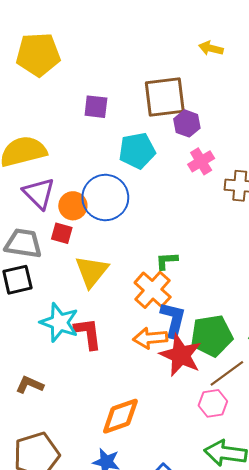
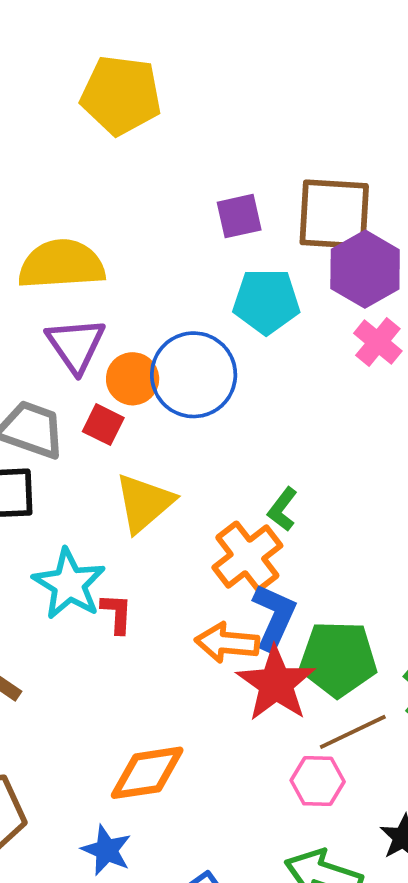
purple square: (96, 107) -> (239, 216), moved, turned -30
purple hexagon: (187, 123) -> (365, 269), size x1.5
pink cross: (201, 161) -> (378, 342), turned -30
green L-shape: (167, 261) -> (282, 509), turned -60
red L-shape: (88, 333) -> (117, 613), size x0.7

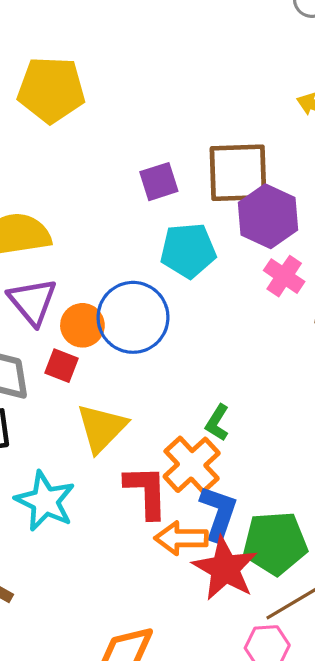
red L-shape: (117, 613) -> (146, 492), moved, size x1.6

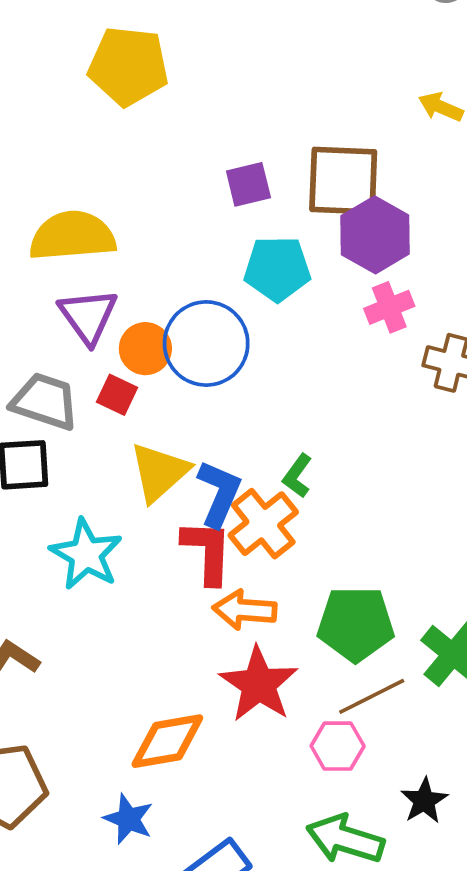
pink cross: (284, 276) -> (389, 307), turned 30
blue L-shape: (219, 513) -> (219, 493), moved
red star: (225, 569) -> (259, 684), moved

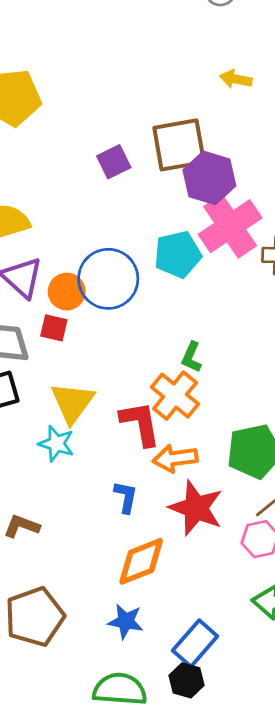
cyan pentagon: (277, 269) -> (178, 254), moved
pink cross: (389, 307) -> (230, 226), size x1.8
yellow triangle: (159, 472) -> (72, 403), moved
blue L-shape: (219, 493) -> (126, 497), moved, size x0.7
cyan star: (86, 554) -> (56, 444), size x0.7

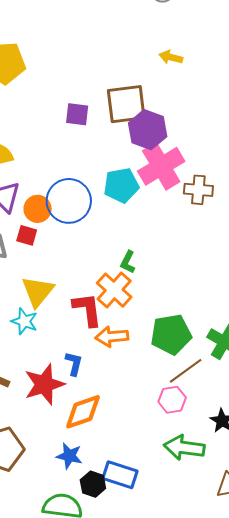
purple square: (114, 162) -> (77, 114), turned 30
red star: (196, 508) -> (44, 384), moved, turned 30
blue rectangle: (195, 643) -> (120, 475), turned 64
black hexagon: (186, 680) -> (93, 484), moved

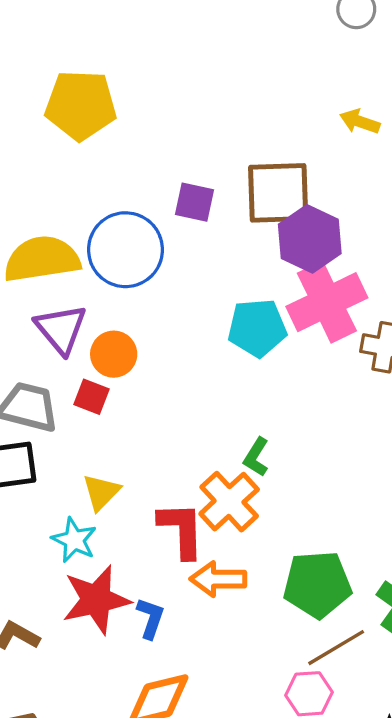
blue circle: (69, 201) -> (125, 250), moved
yellow triangle: (38, 291) -> (101, 492), size x0.7
red star: (44, 384) -> (96, 600), moved

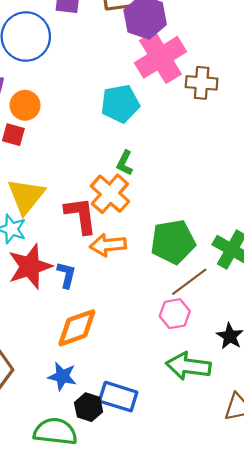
cyan pentagon: (257, 328) -> (120, 104), moved
yellow triangle: (101, 492) -> (26, 196), size x1.5

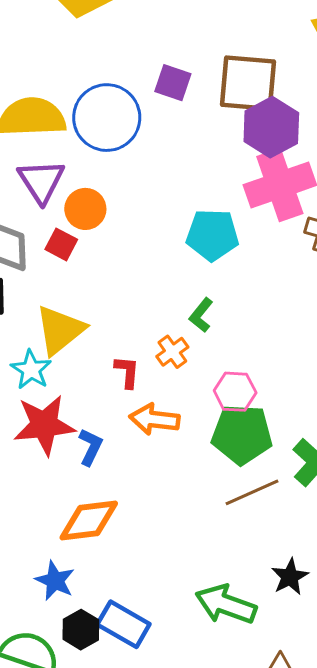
orange cross: (110, 194) -> (172, 352), size x0.6
red L-shape: (81, 215) -> (127, 372), size x0.6
pink hexagon: (175, 314) -> (235, 392), moved

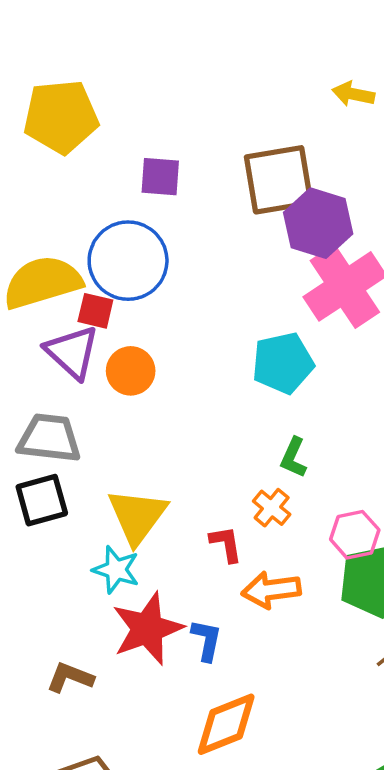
purple square: (173, 83) -> (160, 177), moved
red square: (61, 244) -> (95, 311), moved

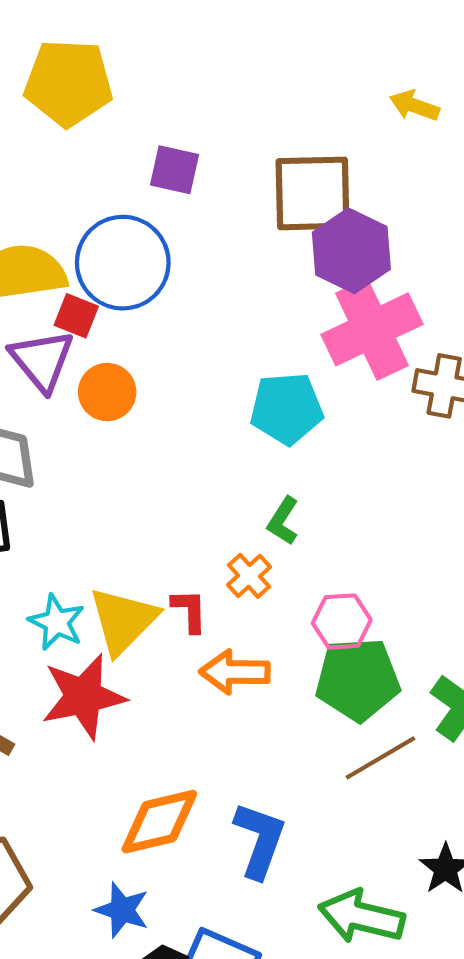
yellow triangle: (137, 516) -> (123, 621), moved
blue L-shape: (207, 640) -> (260, 840), moved, size x1.5

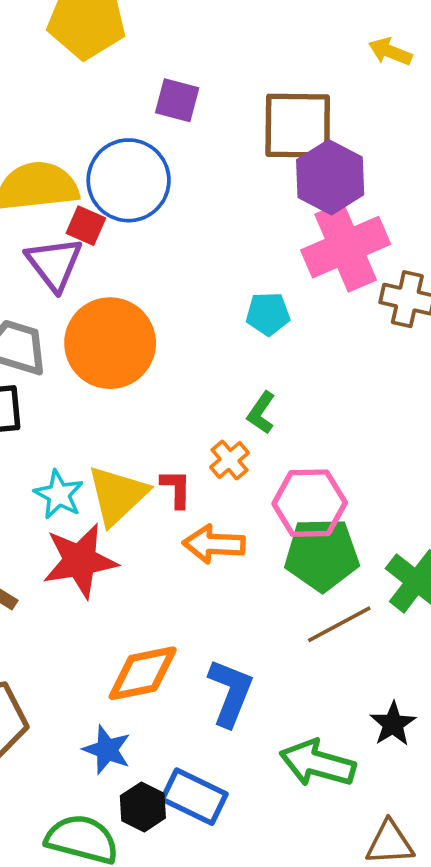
orange circle: (107, 392) -> (110, 343), moved, size x1.8
cyan pentagon: (287, 408) -> (268, 314), size x0.7
pink hexagon: (342, 621) -> (310, 503), size x1.4

